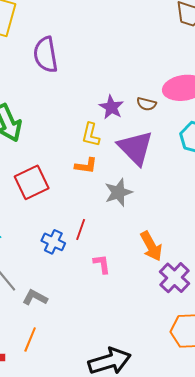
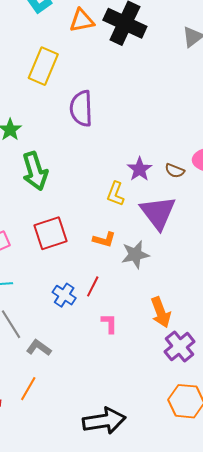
orange L-shape: (86, 166) -> (104, 240), moved

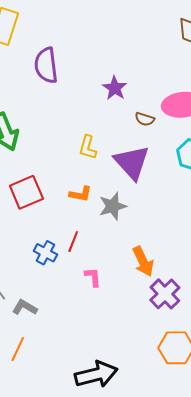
purple star: (140, 169) -> (115, 88), moved

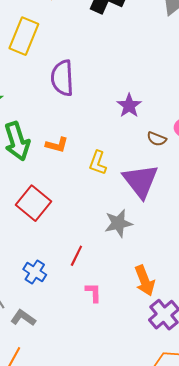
red square: (26, 192) -> (33, 203), turned -32
orange L-shape: (80, 194) -> (57, 145), moved
blue cross: (45, 253) -> (35, 272), moved

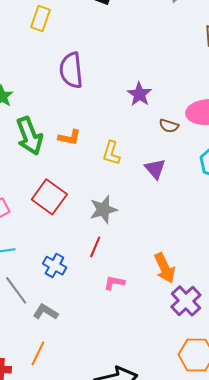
yellow rectangle: (24, 36) -> (41, 18), moved, size x0.7
purple triangle: (141, 181) -> (155, 169), size x0.6
gray star: (118, 223) -> (103, 210), moved
pink L-shape: (93, 292) -> (114, 283), turned -75

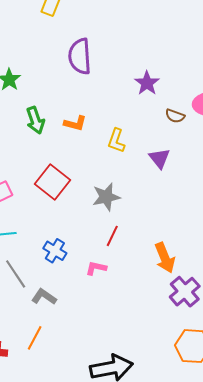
green arrow: (29, 136) -> (35, 120), size x0.7
red line: (95, 247) -> (112, 236), moved
pink L-shape: (114, 283) -> (96, 268), moved

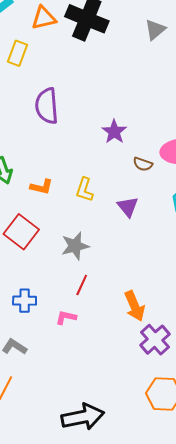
orange L-shape: (75, 123) -> (42, 187), moved
blue cross: (55, 251) -> (25, 301), turned -30

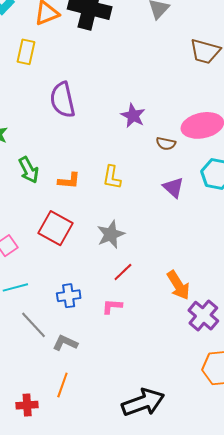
purple triangle: (128, 207) -> (173, 187), moved
red line: (82, 285) -> (123, 272), turned 30

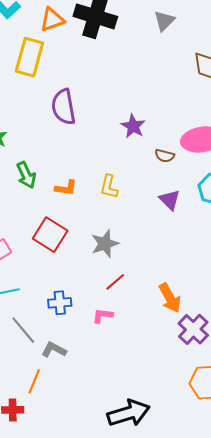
yellow rectangle: (26, 52) -> (29, 57), size x1.5
orange line: (62, 385) -> (34, 381), moved

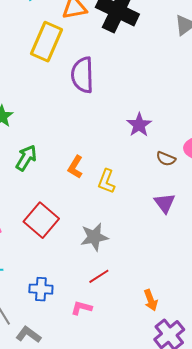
purple semicircle: (64, 107) -> (82, 75), moved
green arrow: (26, 175) -> (26, 158), turned -132
orange L-shape: (66, 188) -> (75, 167), moved, turned 105
orange arrow: (170, 298) -> (151, 300), size x0.7

